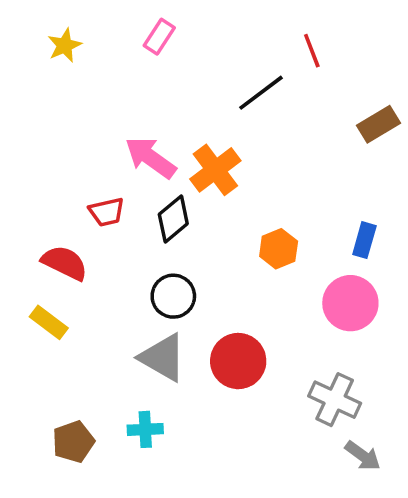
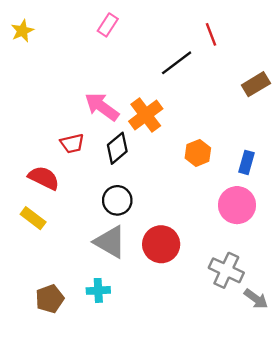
yellow star: (65, 45) -> (22, 31), moved
orange hexagon: (279, 249) -> (198, 153), moved
gray arrow: (363, 456) -> (256, 299), moved

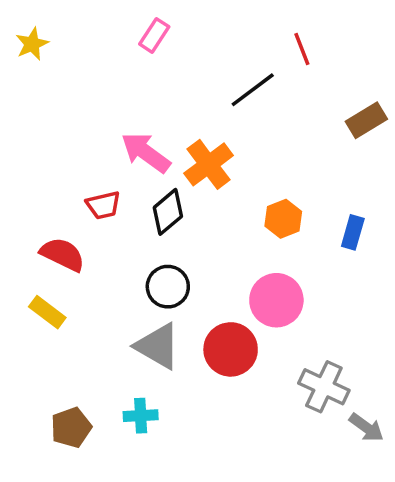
pink circle: (237, 205) -> (276, 300), moved

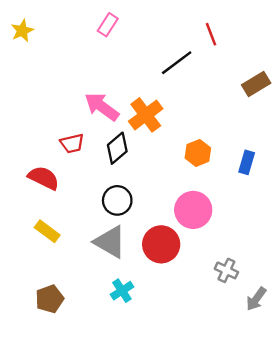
yellow rectangle: (47, 312) -> (47, 231), moved
gray cross: (324, 387) -> (226, 270), size x0.7
cyan cross: (141, 416) -> (122, 291), moved, turned -30
gray arrow: (366, 427) -> (256, 299), turned 90

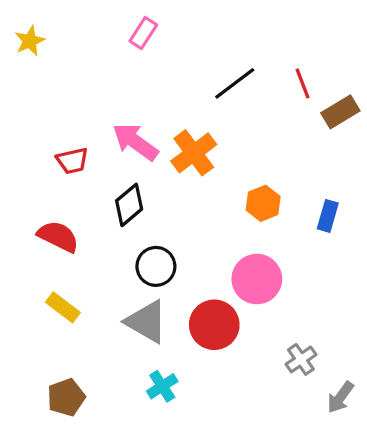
red line: (211, 34) -> (303, 83), moved
red trapezoid: (72, 143) -> (72, 161), moved
black diamond: (117, 148) -> (129, 205), moved
gray cross: (226, 270) -> (301, 359), turned 30

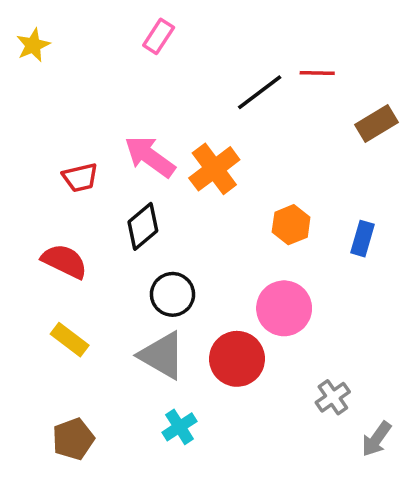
red line: (303, 83) -> (317, 73), moved, turned -68

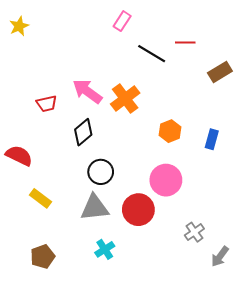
pink rectangle: (159, 36) -> (122, 21), moved
black line: (260, 92) -> (152, 54), turned 68
red semicircle: (64, 261) -> (19, 156), moved
gray triangle: (162, 355) -> (95, 208), turned -36

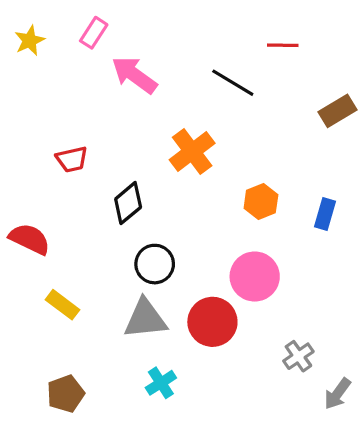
pink rectangle: (122, 21) -> (94, 33), moved
red line: (185, 42) -> (283, 45), moved
pink arrow: (87, 91) -> (134, 75), moved

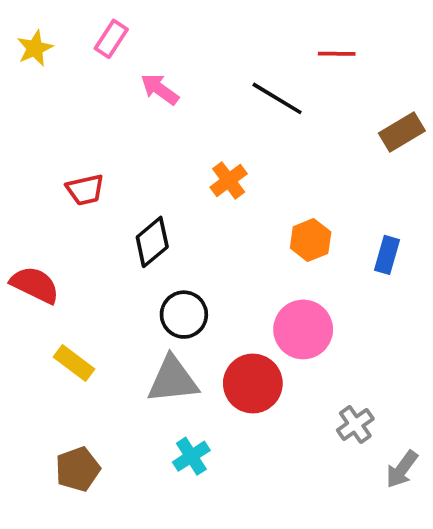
pink arrow: (134, 75) -> (160, 89), size x0.7
orange cross: (192, 151) -> (229, 180), size x0.7

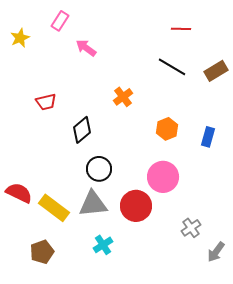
yellow star: (35, 48) -> (20, 38), moved
black line: (277, 98) -> (172, 67), moved
red semicircle: (35, 285) -> (19, 193), moved
yellow rectangle: (74, 363) -> (54, 208), moved, size x1.4

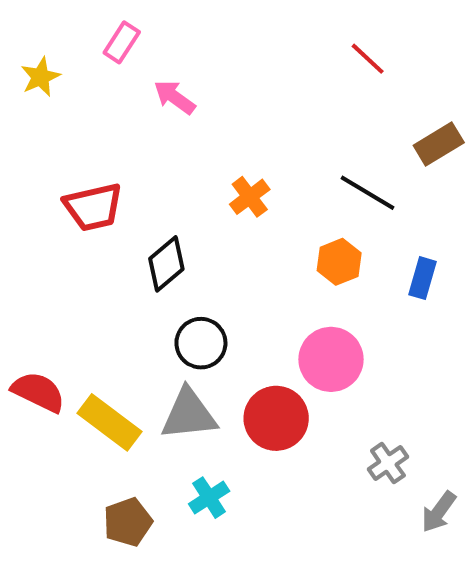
red line: (181, 29) -> (368, 59), turned 42
black line: (172, 67) -> (368, 193), moved
red trapezoid: (46, 102) -> (93, 207), size x1.4
brown pentagon: (42, 252) -> (128, 522), moved

